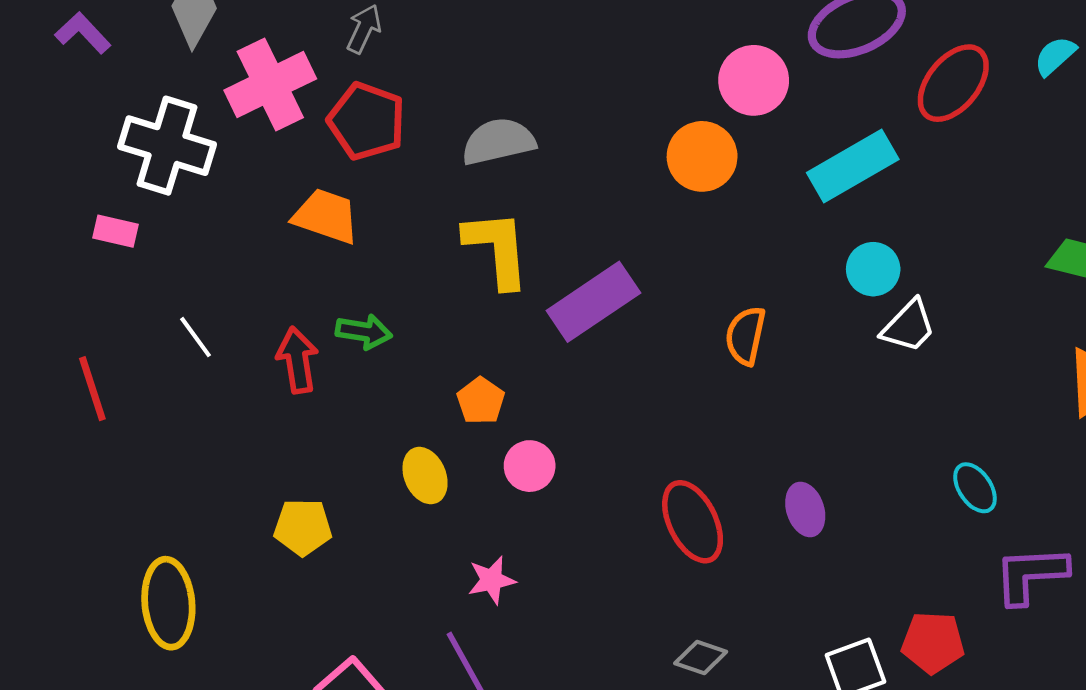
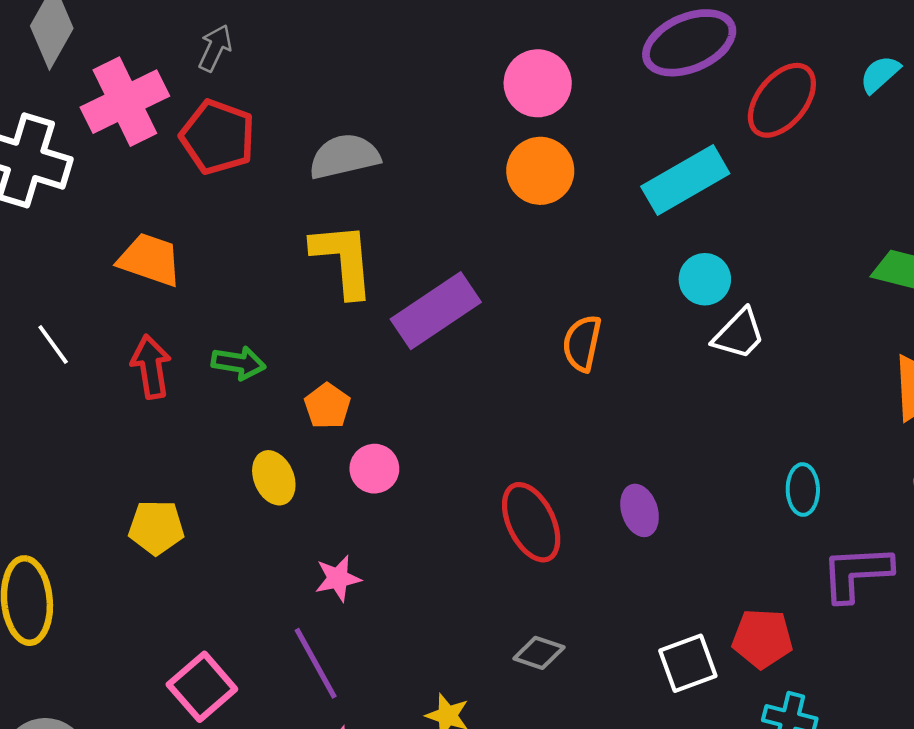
pink circle: (754, 80) -> (538, 83), moved
orange trapezoid: (326, 216) -> (150, 260), moved
green arrow: (364, 332) -> (239, 363), moved
cyan ellipse: (975, 488) -> (803, 490), turned 33

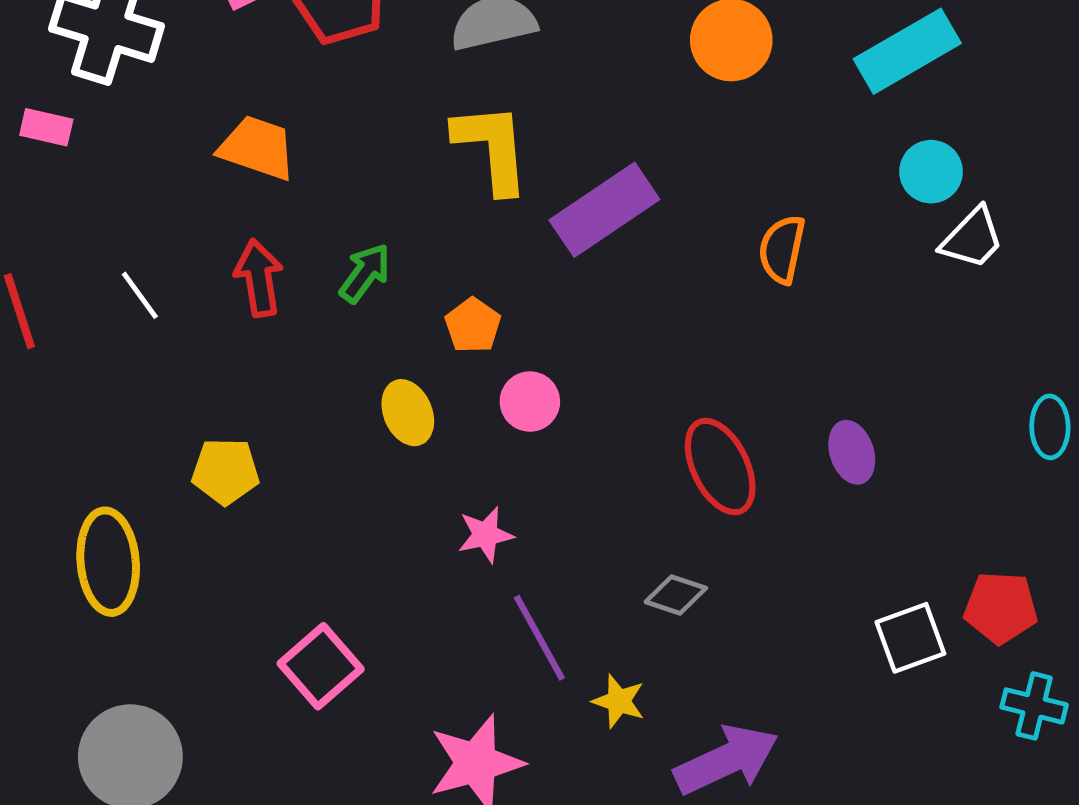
white line: (53, 345) -> (140, 295), moved
green arrow: (239, 363) -> (365, 273), turned -63
yellow pentagon: (156, 527) -> (225, 471), moved
gray diamond: (539, 653) -> (676, 595), moved
purple line: (316, 663) -> (539, 638), moved

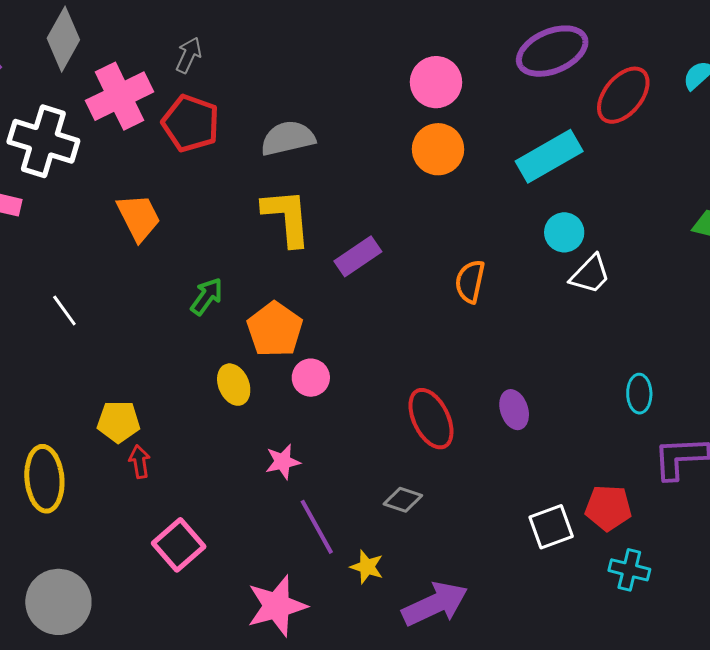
orange trapezoid: (257, 148) -> (139, 217), turned 44
purple rectangle: (604, 210) -> (358, 256), size x0.7
red arrow: (259, 278) -> (140, 462), moved, size x0.7
orange pentagon: (473, 325) -> (275, 329), size x1.6

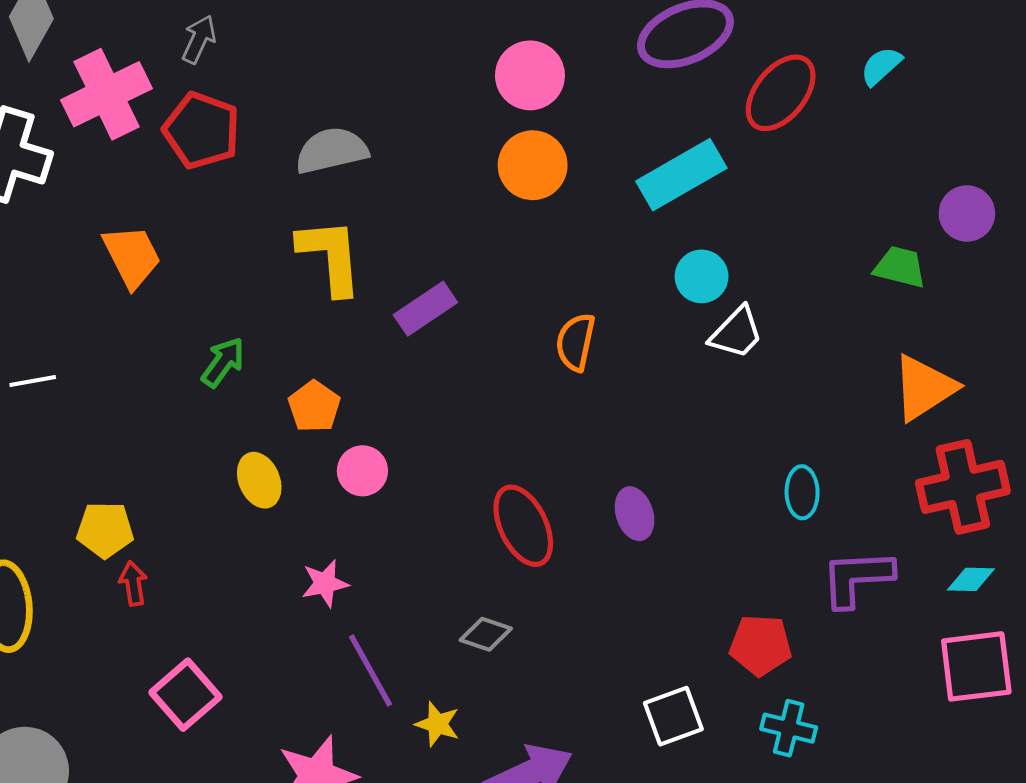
white line: (64, 310) -> (33, 381), turned -64
orange pentagon: (275, 329) -> (314, 406), size x0.7
white square: (551, 527) -> (673, 716), moved

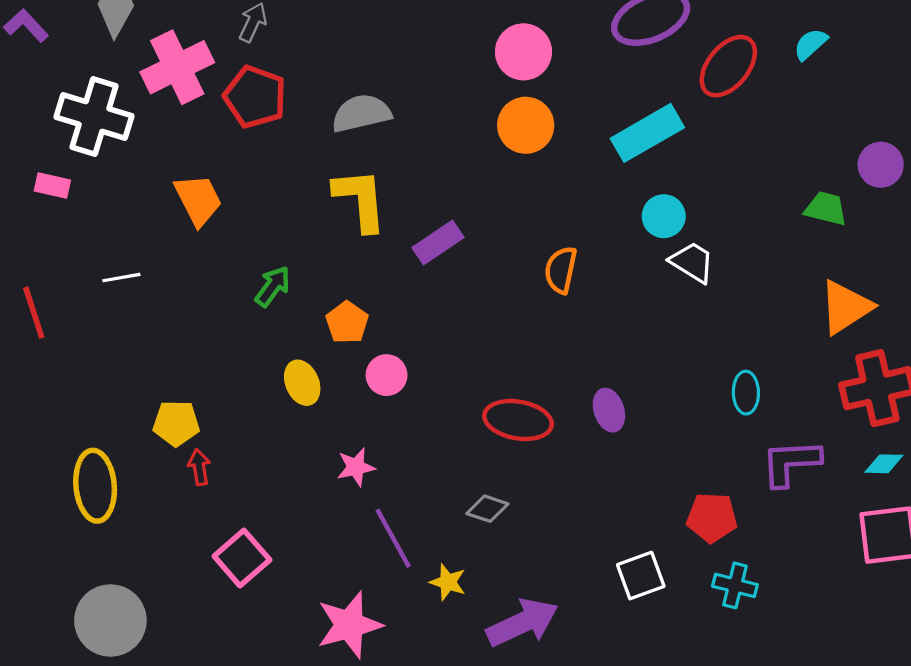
white trapezoid: (736, 333) -> (692, 262), turned -102
white line: (33, 381) -> (121, 278), moved
red ellipse: (523, 526) -> (518, 420), turned -54

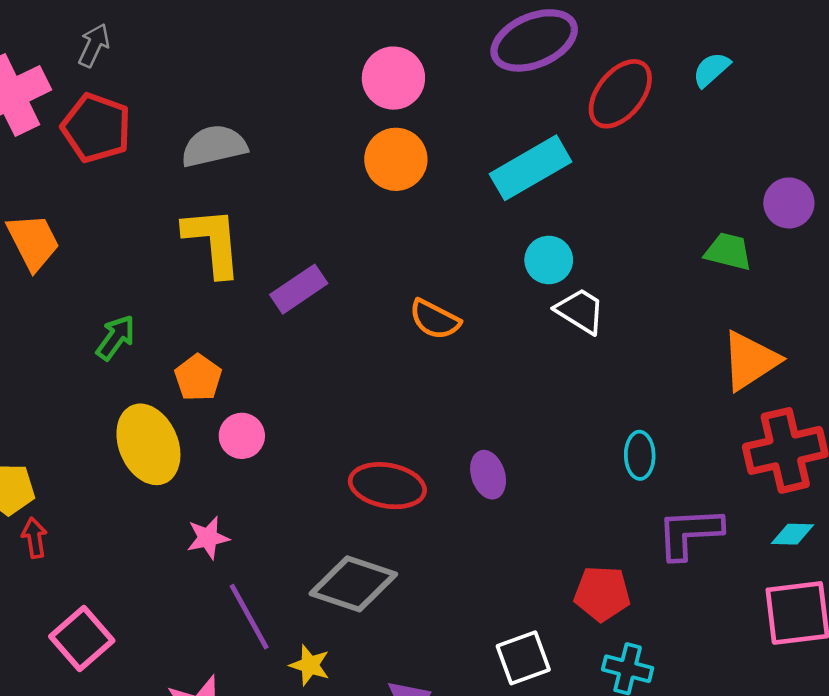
orange semicircle: (561, 270) -> (435, 319), turned -75
yellow ellipse: (302, 383) -> (148, 444), size x1.6
gray diamond: (487, 509) -> (353, 584), size x1.8

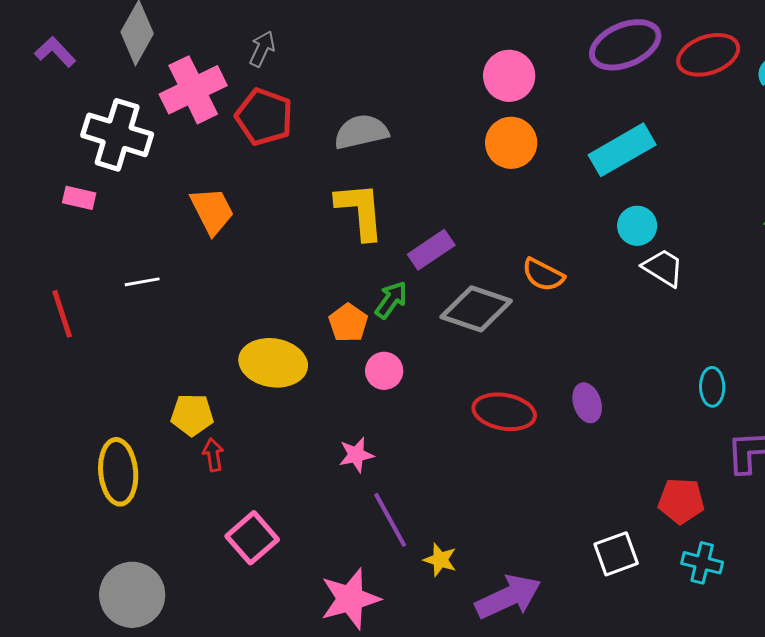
red ellipse: (620, 94) -> (708, 55), moved, turned 32
green arrow: (116, 338) -> (391, 300), moved
yellow ellipse: (148, 444) -> (273, 363), moved, turned -58
gray diamond: (353, 584) -> (476, 309), moved

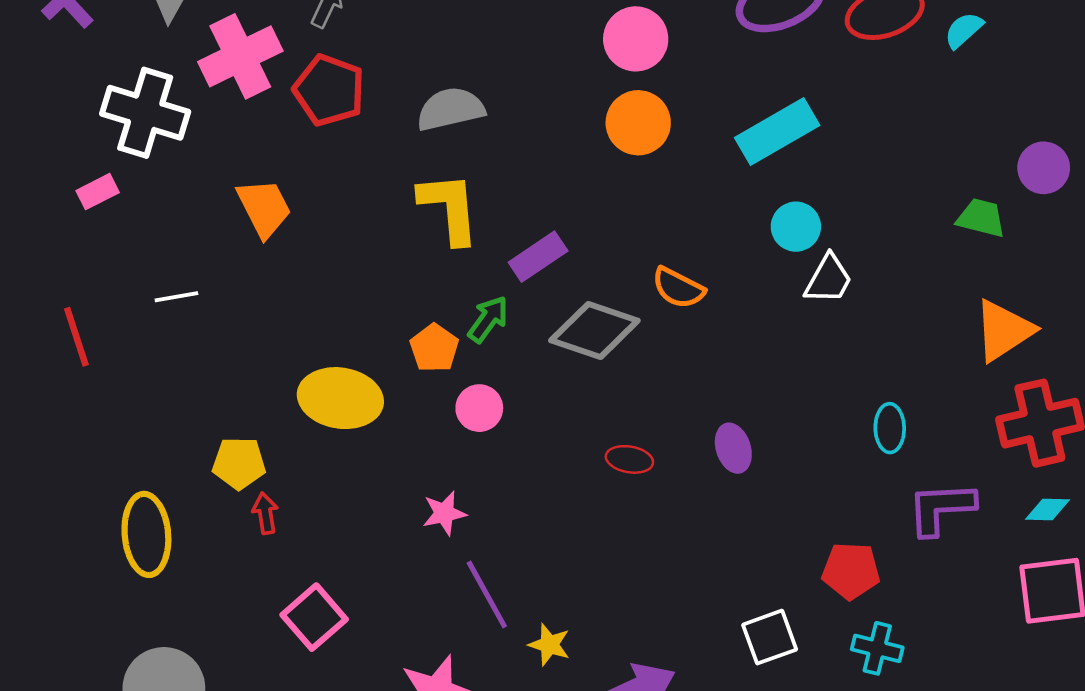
pink rectangle: (79, 198) -> (98, 192), turned -40
white trapezoid: (663, 268) -> (828, 279), turned 87
red ellipse: (504, 412) -> (629, 459), size x0.6

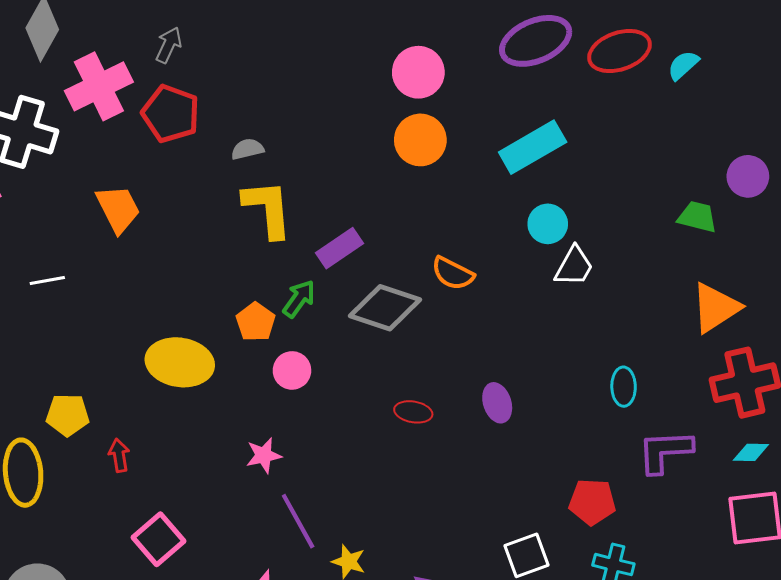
gray semicircle: (450, 109) -> (247, 149), moved, size x0.6
yellow pentagon: (239, 463) -> (68, 415), moved

